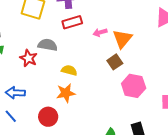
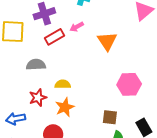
pink arrow: (100, 32) -> (77, 27), moved
red star: (28, 58) -> (38, 98), moved, turned -30
brown square: (115, 62) -> (110, 117), moved, turned -35

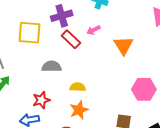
red rectangle: (54, 37) -> (71, 39), turned 72
red star: (38, 98) -> (41, 100), moved

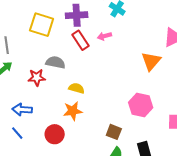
orange triangle: (123, 45) -> (151, 61), moved
red star: (41, 100) -> (37, 78), moved

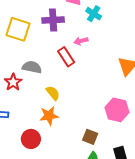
red rectangle: (80, 40) -> (66, 57), moved
red star: (37, 78) -> (13, 82), turned -30
yellow semicircle: (76, 88) -> (53, 93), turned 35

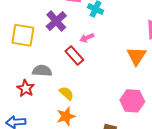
purple cross: (53, 20) -> (56, 21), turned -30

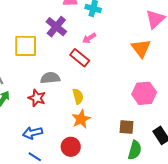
yellow semicircle: (66, 93) -> (78, 96), turned 42

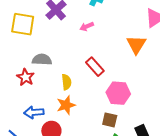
red rectangle: (80, 58) -> (95, 67), moved
pink hexagon: (144, 93) -> (118, 93), moved
blue arrow: (32, 133) -> (34, 112), moved

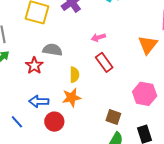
pink arrow: (87, 26) -> (98, 37), moved
pink hexagon: (118, 93) -> (145, 94), moved

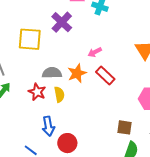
yellow semicircle: (74, 75) -> (59, 94), moved
orange star: (72, 98) -> (77, 73), moved
blue arrow: (39, 101) -> (48, 126), turned -90

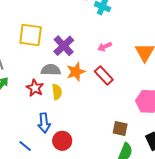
purple cross: (62, 22) -> (64, 46), moved
pink arrow: (95, 52) -> (105, 47), moved

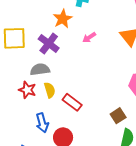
orange star: (76, 72) -> (63, 19), moved
red rectangle: (104, 76) -> (72, 102), moved
brown square: (120, 128) -> (118, 116), turned -35

